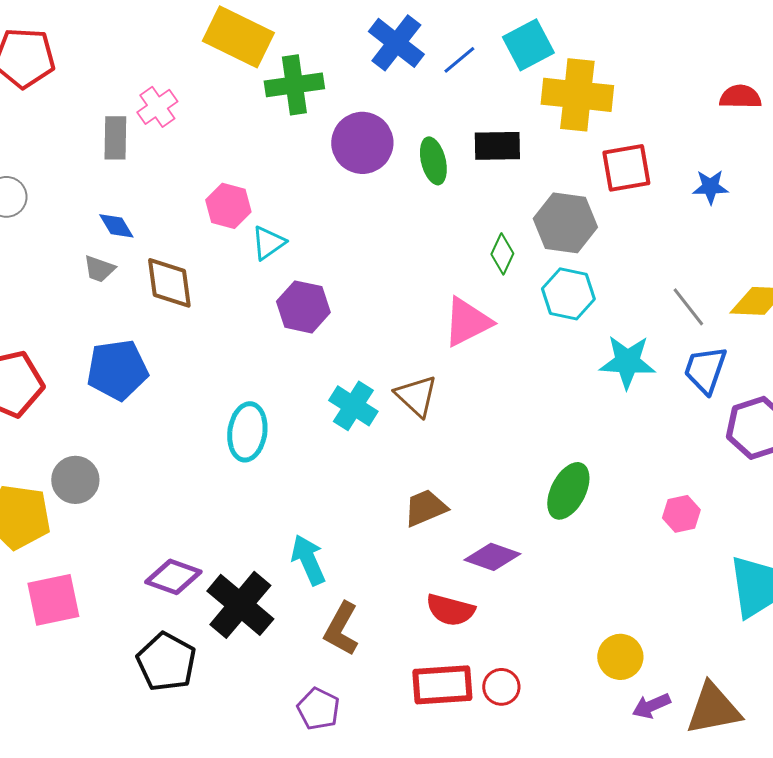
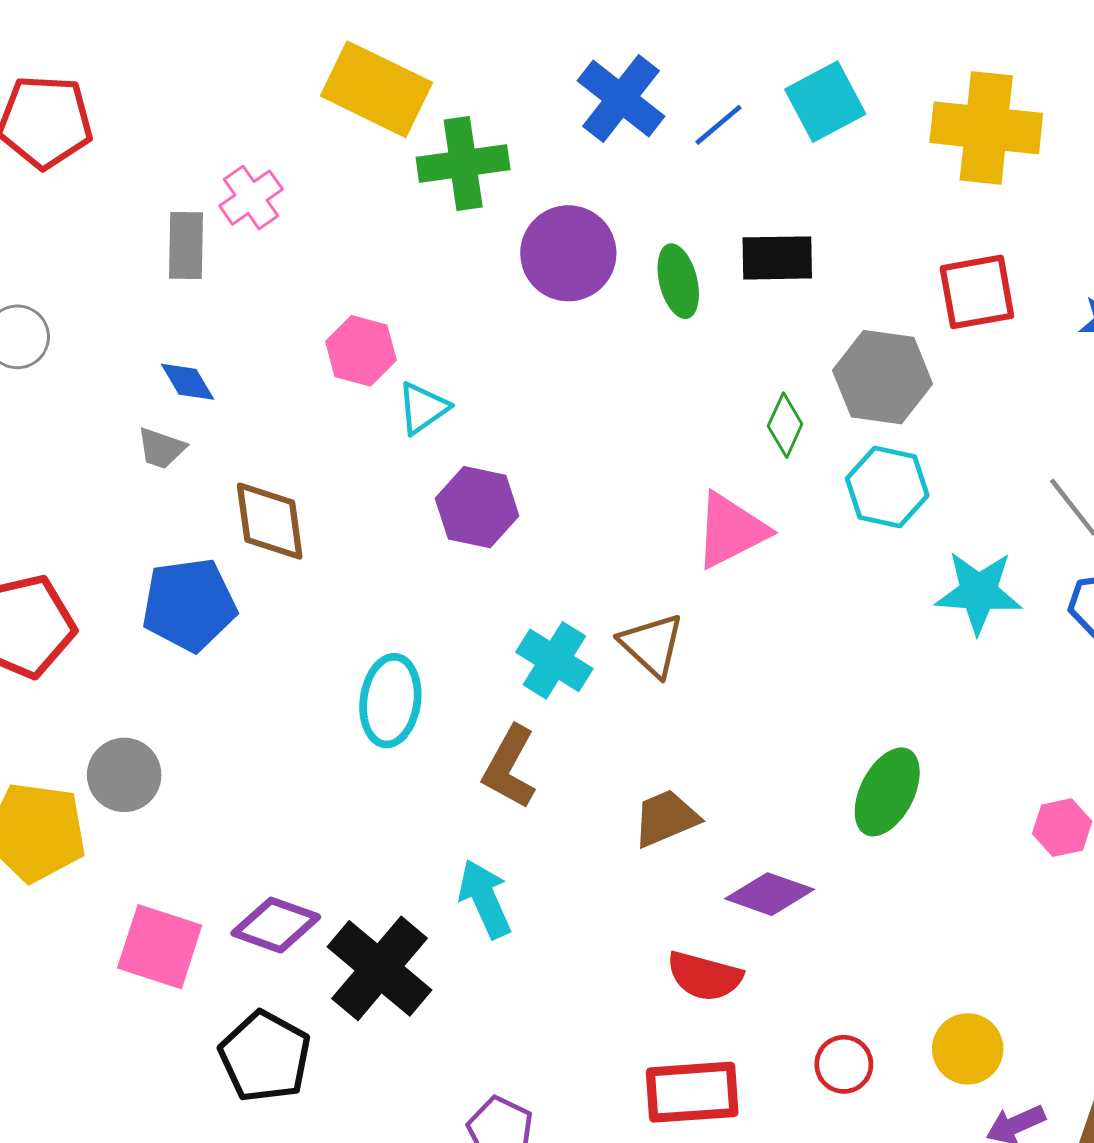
yellow cross: (577, 95) -> (986, 128), moved
brown diamond: (169, 283) -> (270, 521), moved
pink square: (53, 600) -> (160, 947), moved, turned 30
brown L-shape: (341, 629) -> (510, 767), moved
red circle: (501, 687) -> (844, 1064), moved

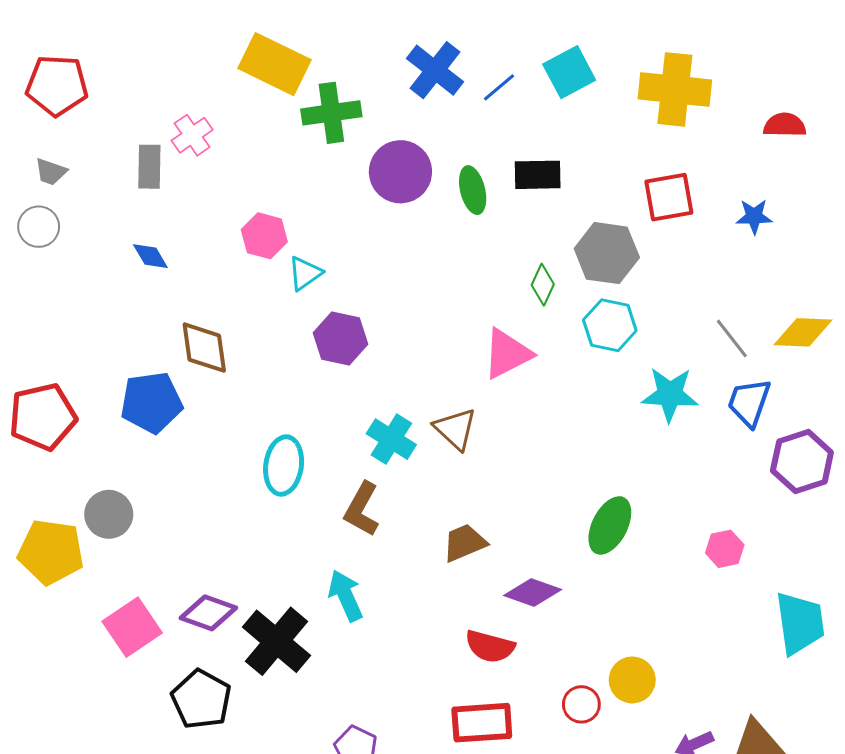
gray trapezoid: (161, 448) -> (51, 172), moved
pink square: (160, 947) -> (132, 627), turned 38
yellow circle: (968, 1049) -> (632, 680), moved

